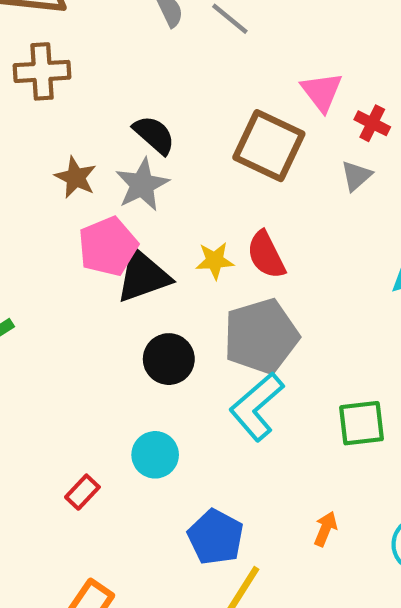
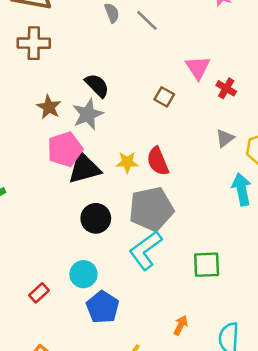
brown square: (269, 146) -> (164, 97), size x0.5
gray triangle: (356, 176) -> (225, 138), moved
blue pentagon: (216, 537) -> (103, 307), moved

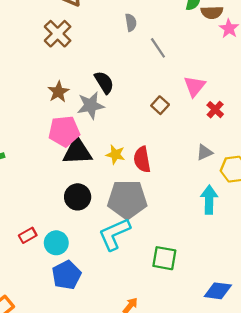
gray line: (147, 20) -> (158, 48), moved
brown cross: (34, 43) -> (58, 34), turned 32
red rectangle: (39, 293) -> (28, 235), moved

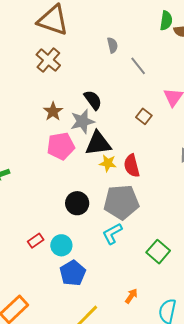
black triangle: (77, 151) -> (98, 143), moved
cyan L-shape: (114, 234) -> (112, 234), size x0.7
green square: (164, 258) -> (158, 252), turned 35

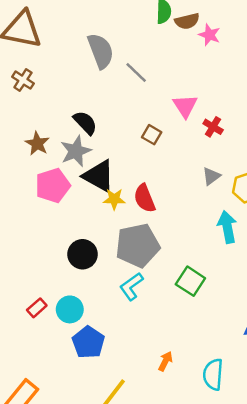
gray semicircle: (112, 45) -> (101, 51), size x1.8
brown cross: (48, 60) -> (23, 80), size x0.7
black triangle: (98, 143) -> (99, 176), turned 44
green square: (158, 252) -> (190, 281), moved

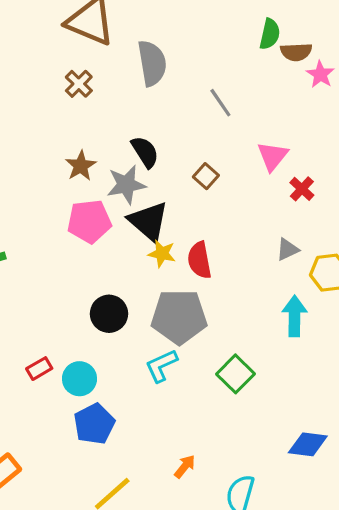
gray semicircle: (101, 51) -> (152, 63), moved
brown square: (152, 135) -> (206, 176), moved

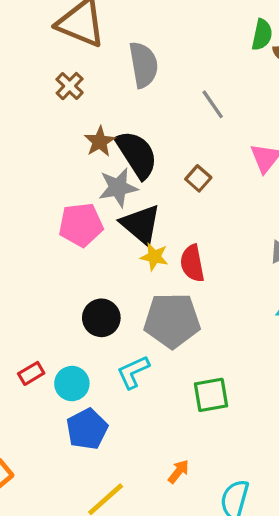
black semicircle: (145, 152) -> (137, 154), size x1.5
brown star: (81, 166) -> (100, 142), moved
cyan L-shape: (161, 366) -> (133, 372), moved
green square: (236, 374) -> (211, 395), moved, turned 36

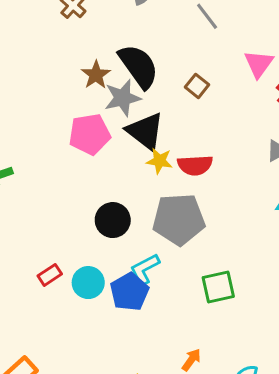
brown star: (100, 142) -> (96, 75), moved
red semicircle: (192, 263) -> (195, 165), turned -80
blue pentagon: (87, 429) -> (129, 292), moved

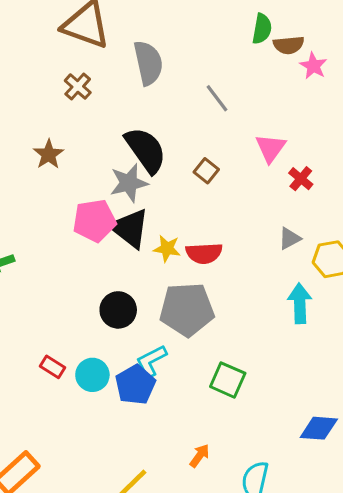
brown star: (96, 75) -> (49, 154), moved
black triangle: (145, 131) -> (130, 228), moved
red rectangle: (50, 275) -> (53, 367), turned 65
green square: (218, 287) -> (228, 380), turned 36

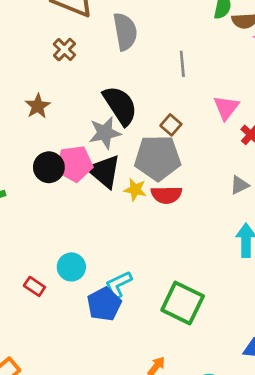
gray line: (217, 98) -> (182, 64), turned 30
gray pentagon: (187, 309) -> (158, 158), moved
black circle: (118, 310) -> (49, 167), moved
cyan circle: (92, 375) -> (71, 267), moved
green square: (228, 380) -> (183, 303), size x1.4

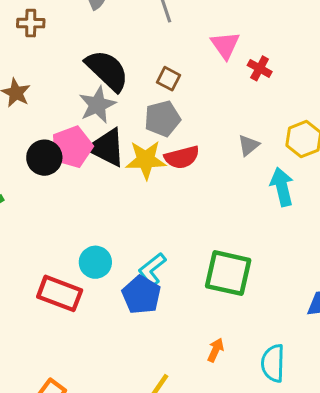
brown cross: (64, 50) -> (31, 23), turned -30
gray pentagon: (158, 158) -> (162, 119), size x0.7
gray triangle: (239, 185) -> (249, 145), moved
yellow star: (135, 190) -> (146, 160), size x1.5
red rectangle: (34, 286) -> (60, 293), size x1.8

